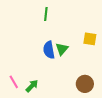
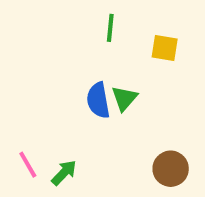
green line: (46, 14) -> (110, 28), moved
yellow square: (90, 39) -> (165, 48), moved

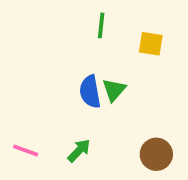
pink line: (28, 165) -> (26, 151), turned -40
green arrow: (64, 173) -> (79, 151), moved

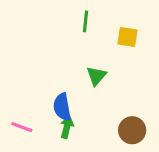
blue semicircle: (90, 92) -> (62, 107), moved
green arrow: (79, 151) -> (67, 127), turned -30

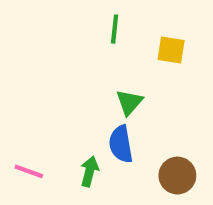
blue semicircle: (62, 107) -> (121, 144), moved

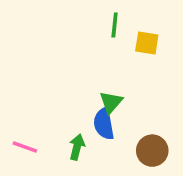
green line: (115, 29) -> (115, 25), moved
green triangle: (129, 102) -> (111, 102), moved

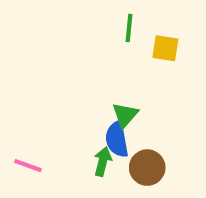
green arrow: (77, 147) -> (103, 161), moved
brown circle: (152, 151) -> (147, 168), moved

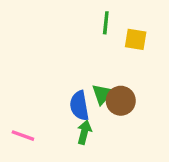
blue semicircle: (117, 139) -> (79, 106), moved
brown circle: (147, 168) -> (121, 101), moved

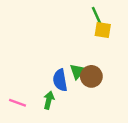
green line: (106, 23) -> (96, 15), moved, turned -30
green arrow: (84, 132) -> (49, 100), moved

